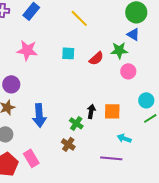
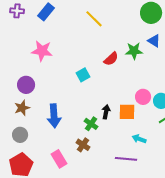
blue triangle: (133, 34) -> (154, 41), moved
cyan square: (68, 53) -> (83, 75), moved, turned -32
pink circle: (128, 71) -> (143, 97), moved
pink rectangle: (31, 158) -> (59, 159), moved

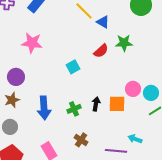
blue triangle: (154, 41) -> (103, 22), moved
green cross: (91, 124) -> (74, 109), moved, turned 32
cyan arrow: (139, 139) -> (135, 139), moved
brown cross: (83, 145) -> (81, 140), moved

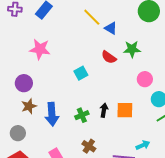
red semicircle: (101, 51) -> (109, 57), turned 77
pink circle: (133, 89) -> (145, 79), moved
brown star: (12, 100) -> (29, 106), moved
cyan arrow: (135, 139) -> (143, 145), turned 136

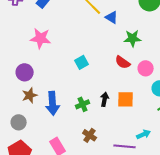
red semicircle: (109, 57) -> (123, 62), moved

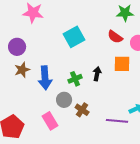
cyan square: (82, 62) -> (74, 37), size x1.5
orange square: (126, 99) -> (122, 64), moved
gray circle: (19, 122) -> (64, 100), moved

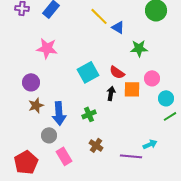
red semicircle: (115, 37) -> (117, 72), moved
orange square: (122, 64) -> (132, 89), moved
black arrow: (97, 74) -> (111, 93), moved
gray circle: (64, 100) -> (49, 135), moved

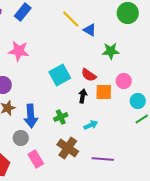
cyan arrow: (150, 144) -> (91, 125), moved
brown cross: (96, 145) -> (68, 148), size x1.5

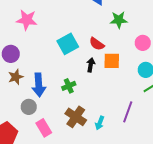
pink circle: (124, 81) -> (143, 43), moved
cyan arrow: (91, 125) -> (100, 123), moved, turned 136
purple line: (103, 159) -> (128, 112), moved, turned -75

